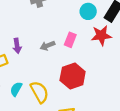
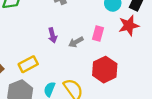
purple arrow: (17, 46) -> (53, 35), moved

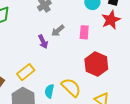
gray arrow: (76, 42) -> (58, 31), moved

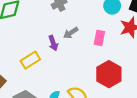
yellow rectangle: (26, 72) -> (30, 60), moved

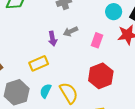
yellow rectangle: (30, 60) -> (39, 63), moved

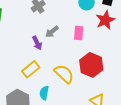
yellow semicircle: (69, 93) -> (64, 74), moved

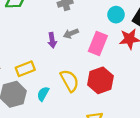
pink rectangle: (79, 33) -> (98, 44), size x1.5
yellow rectangle: (31, 69) -> (25, 69), moved

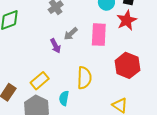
red hexagon: (100, 80) -> (127, 65), moved
yellow semicircle: (70, 81) -> (84, 78), turned 50

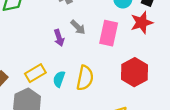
gray arrow: (71, 34) -> (78, 27), turned -104
cyan semicircle: (64, 98) -> (59, 79), moved

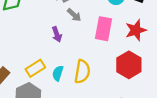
red star: (142, 23) -> (136, 30), moved
gray arrow: (78, 27) -> (74, 15), moved

